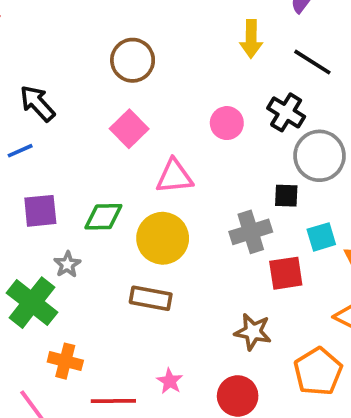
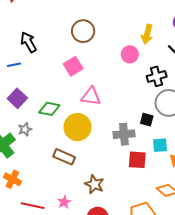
black cross: (286, 112) -> (157, 76), turned 30
pink circle: (227, 123) -> (130, 54), moved
purple square: (40, 211) -> (17, 98), turned 36
brown star: (253, 332) -> (94, 184), moved

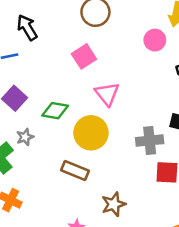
pink triangle: (91, 96) -> (107, 94), turned 45
brown star: (94, 184) -> (114, 204), turned 30

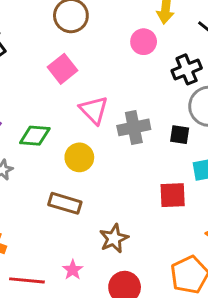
yellow circle: (91, 133) -> (79, 157), size x0.7
gray cross: (150, 141) -> (134, 127), moved

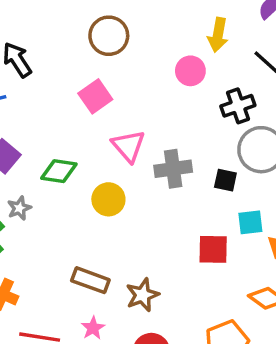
brown rectangle: (65, 203) -> (90, 280), moved

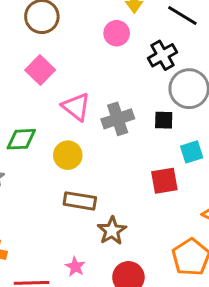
brown rectangle: (90, 280) -> (80, 201), moved

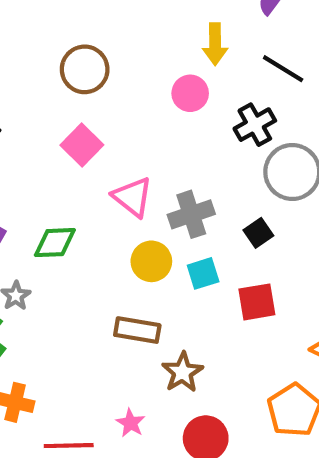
black square: (164, 120) -> (258, 233), moved, turned -36
cyan square: (192, 152) -> (203, 273), moved
yellow circle: (68, 155) -> (151, 261), moved

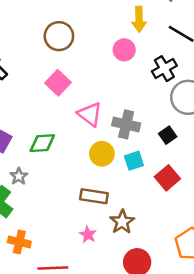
gray cross: (191, 214) -> (126, 124), turned 32
red square: (257, 302) -> (167, 178), turned -30
pink star: (131, 423) -> (88, 235), moved

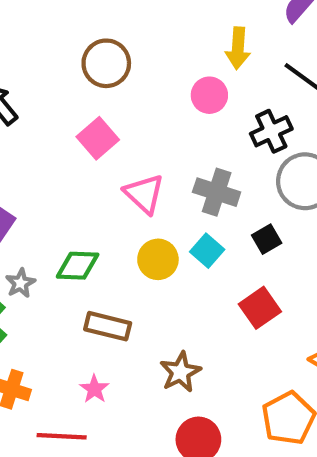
gray cross: (126, 124) -> (217, 192), moved
green diamond: (42, 143) -> (78, 266), moved
cyan square: (134, 161) -> (207, 251), moved, turned -36
brown rectangle: (94, 196) -> (108, 326), moved
pink star: (88, 235) -> (94, 389), moved

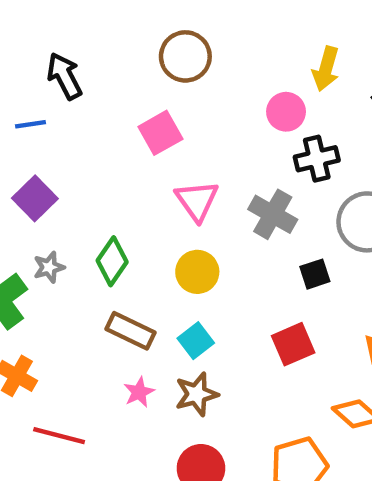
black cross: (271, 131) -> (317, 159), moved
cyan square: (207, 251) -> (196, 341), moved
green diamond: (78, 266) -> (112, 261), turned -69
pink star: (94, 389) -> (139, 392), moved

